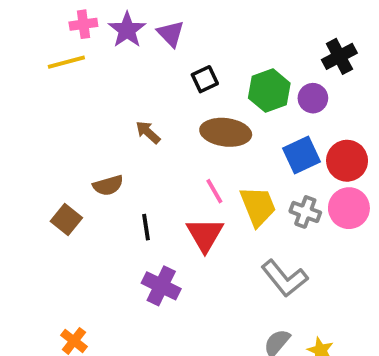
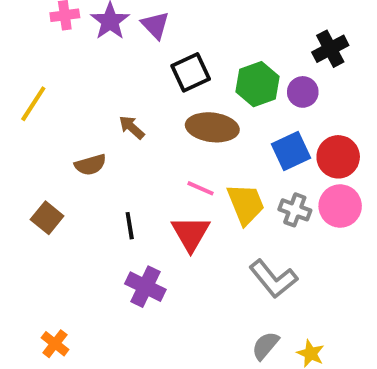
yellow line: (66, 62) -> (33, 104), moved, turned -42
black square: (205, 79) -> (191, 72), size x1.4
brown semicircle: (108, 185) -> (90, 165), moved
pink line: (214, 191) -> (200, 188), turned -36

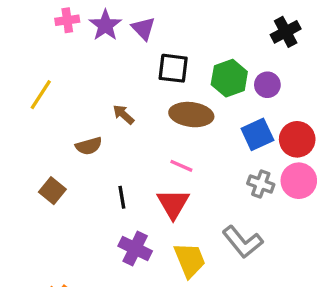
black cross: (330, 49) -> (286, 32), moved
black square: (191, 72) -> (173, 68), turned 32
yellow trapezoid: (246, 204) -> (190, 260), moved

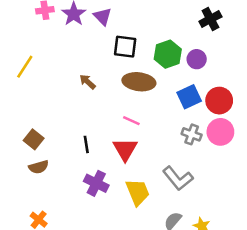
brown semicircle: (89, 146) -> (39, 167), moved

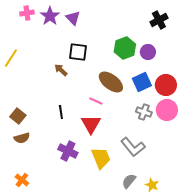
black square: (125, 47) -> (78, 52), moved
brown ellipse: (139, 82) -> (111, 82), moved, turned 30
black line: (86, 144) -> (61, 112), moved

